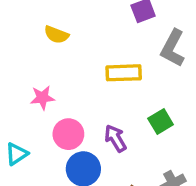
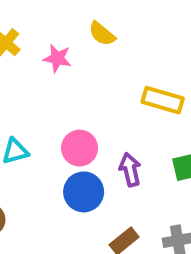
pink star: (42, 98) -> (57, 58), moved

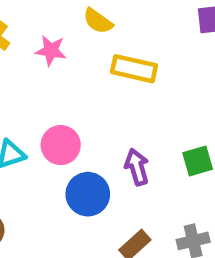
yellow rectangle: (163, 100) -> (134, 69), moved
pink circle: (80, 148) -> (61, 145), moved

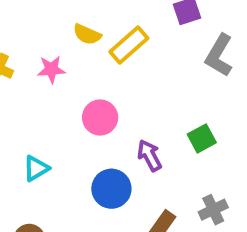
yellow rectangle: (134, 69) -> (129, 45), moved, turned -42
pink circle: (61, 145) -> (100, 117), moved

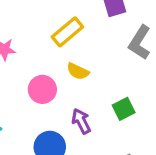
yellow semicircle: (87, 34) -> (78, 71), moved

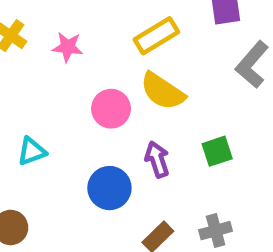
yellow semicircle: (78, 71) -> (163, 91), size x1.5

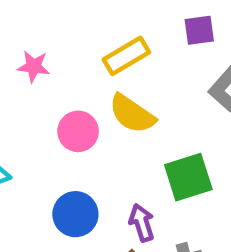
green square: (217, 151) -> (188, 177), size x1.5
purple arrow: (157, 159) -> (142, 223), moved

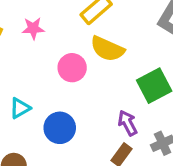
blue circle: (75, 214) -> (60, 128), moved

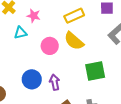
cyan triangle: (20, 108) -> (21, 33), moved
purple arrow: (128, 123) -> (55, 82), moved

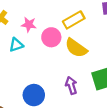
pink circle: (50, 46) -> (51, 37), moved
purple arrow: (55, 82) -> (71, 85), moved

